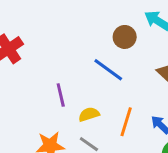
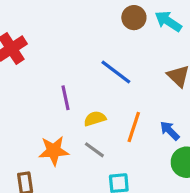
brown circle: (125, 37) -> (134, 18), moved

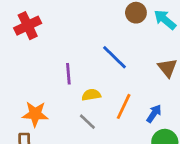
blue arrow: (170, 131) -> (154, 114), turned 72
orange star: (54, 151) -> (35, 114), moved

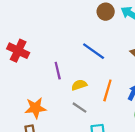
red cross: (28, 26) -> (18, 51), moved, turned -30

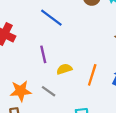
blue line: (94, 51) -> (51, 18), moved
gray line: (79, 108) -> (49, 91), moved

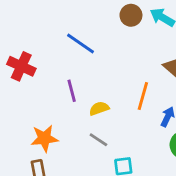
orange line: (92, 75) -> (143, 96), moved
gray line: (49, 91) -> (98, 140), moved

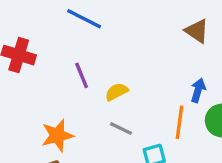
orange line: (143, 96) -> (179, 122), moved

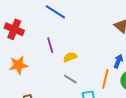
orange star: (57, 135) -> (18, 65), moved

